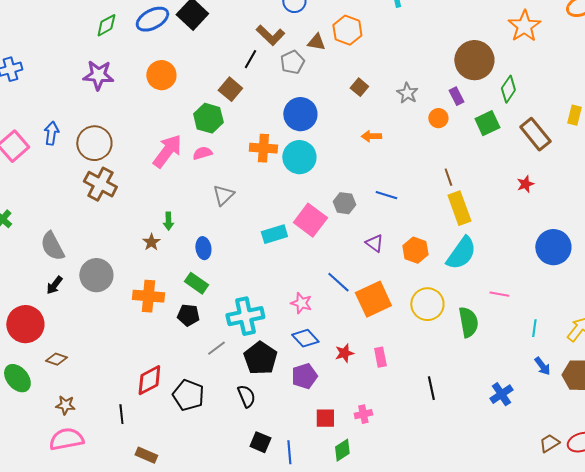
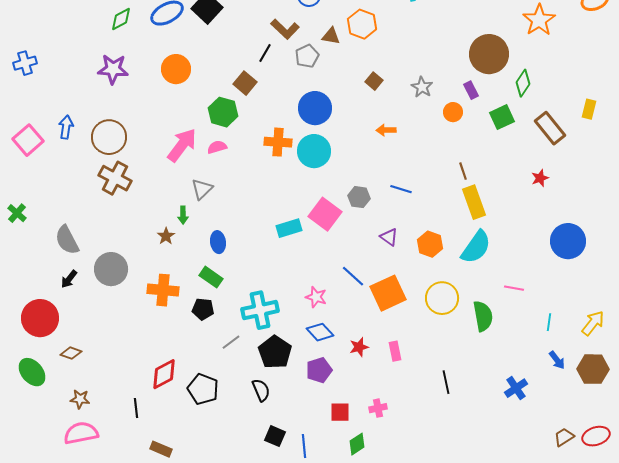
gray triangle: (223, 195) -> (202, 189), moved

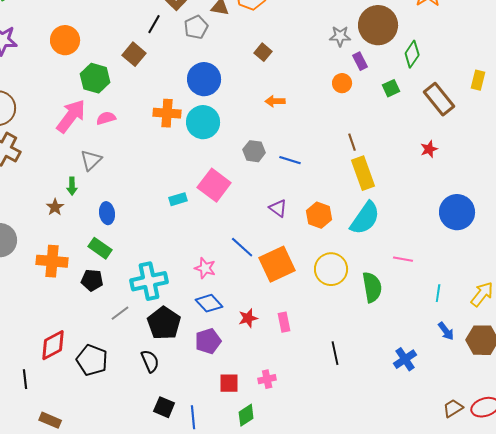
gray star: (422, 87) -> (340, 36), moved, turned -30
green hexagon: (223, 112) -> (95, 78), moved
green square: (502, 117) -> (391, 88), size x0.7
gray hexagon: (359, 197) -> (254, 151), moved
cyan rectangle: (289, 228) -> (178, 199), size x0.7

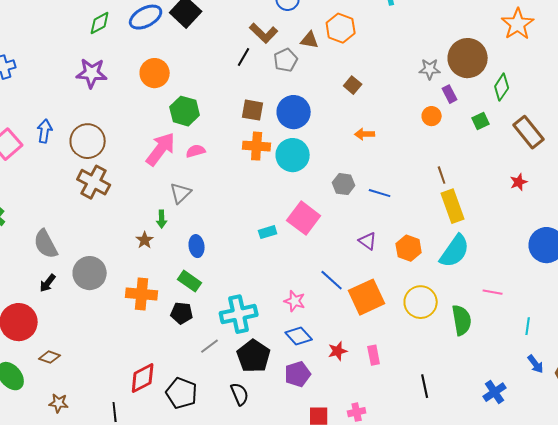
brown square: (134, 54) -> (253, 110), moved, turned -30

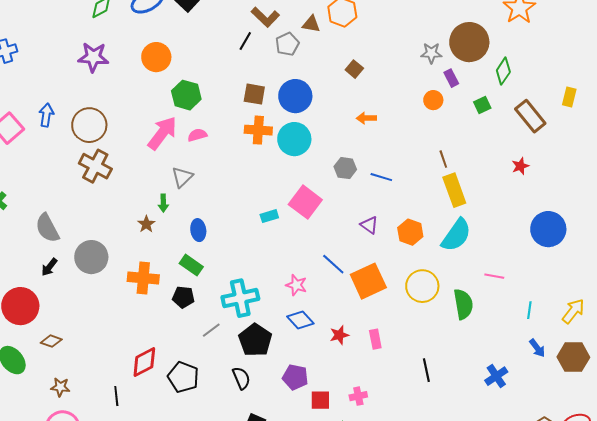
purple pentagon: (298, 374) -> (295, 377), moved, turned 30

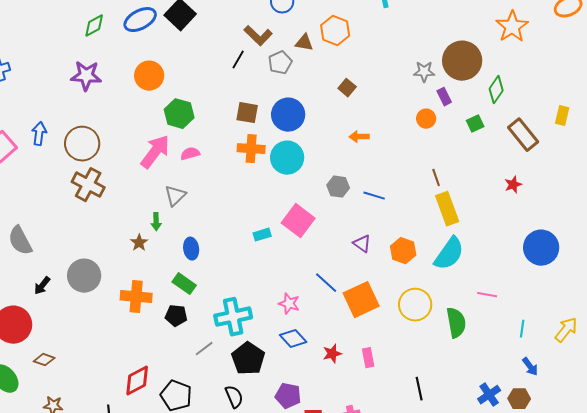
gray semicircle: (47, 228) -> (20, 241), moved
brown hexagon: (573, 357) -> (519, 399), moved, size x0.7

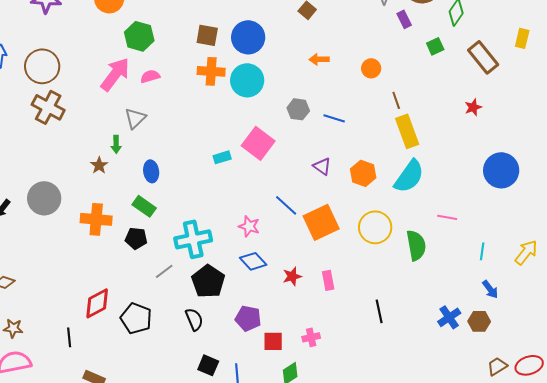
orange circle: (426, 119) -> (371, 68), moved

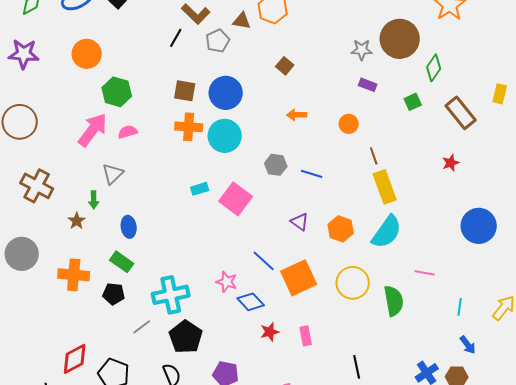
purple rectangle: (404, 19) -> (368, 85), moved, turned -42
brown cross: (48, 107) -> (37, 186), moved
cyan rectangle: (222, 157) -> (200, 189), moved
blue diamond: (253, 261) -> (251, 302), moved

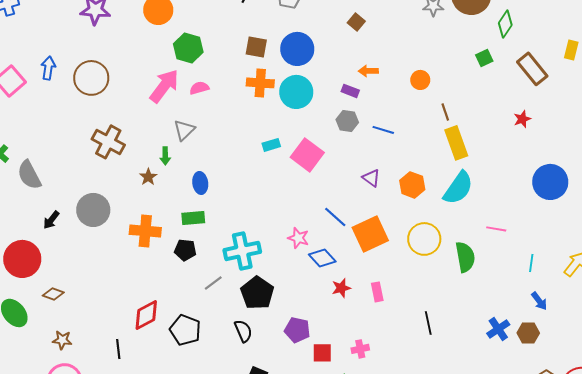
purple rectangle: (368, 85) -> (350, 91), moved
green rectangle: (122, 262) -> (193, 218), turned -40

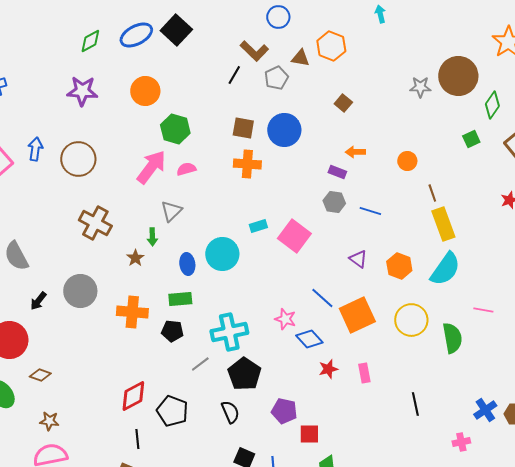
cyan circle: (296, 92) -> (222, 254), moved
black line: (118, 349) -> (137, 439), moved
pink cross: (360, 349) -> (461, 442), moved

